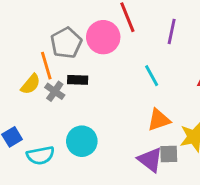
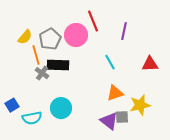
black rectangle: (78, 80) -> (58, 65), size x1.5
yellow semicircle: (31, 84) -> (25, 37), moved

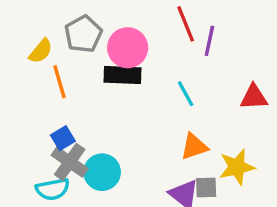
red line: (93, 21) -> (186, 24), moved
gray pentagon: (50, 39) -> (83, 34), moved
black rectangle: (58, 65) -> (123, 75), moved
gray cross: (42, 73) -> (70, 162), moved, size x1.5
blue square: (12, 105) -> (63, 138), moved

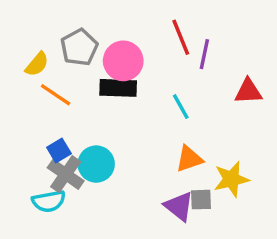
orange line: (59, 82) -> (56, 95), turned -40
red triangle: (254, 97) -> (248, 91), moved
cyan circle: (102, 172) -> (96, 164), moved

